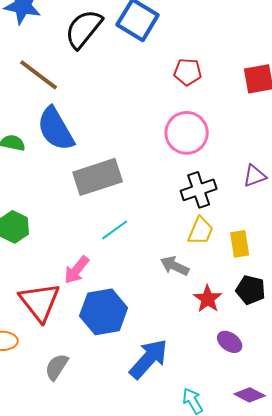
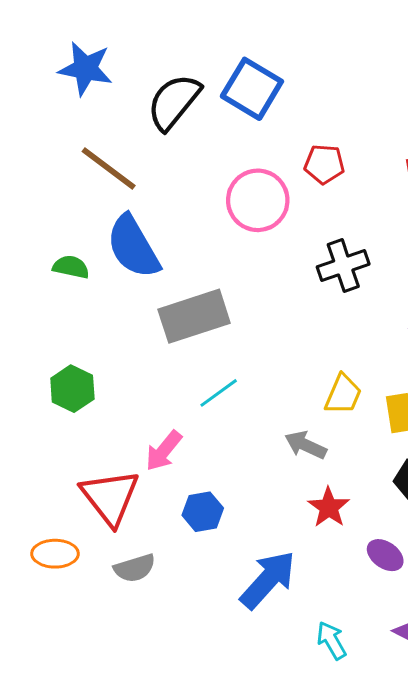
pink circle: (187, 133) -> (258, 200), moved
black cross: (199, 190) -> (343, 266), moved
red star: (208, 299) -> (329, 507), moved
blue hexagon: (104, 312) -> (203, 512), size x0.6
gray semicircle: (57, 367) -> (135, 568), moved, turned -140

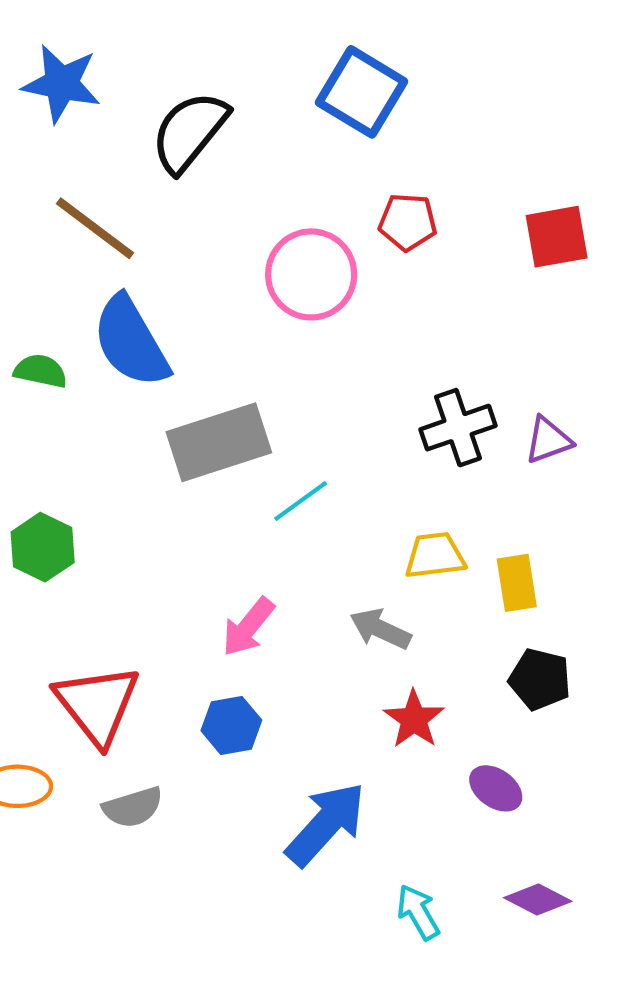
blue square: (252, 89) -> (361, 92), moved
black cross: (343, 266) -> (458, 428), moved
cyan line: (219, 393) -> (301, 501), moved
yellow trapezoid: (343, 394) -> (435, 556), turned -120
pink arrow: (164, 451) -> (248, 627), moved

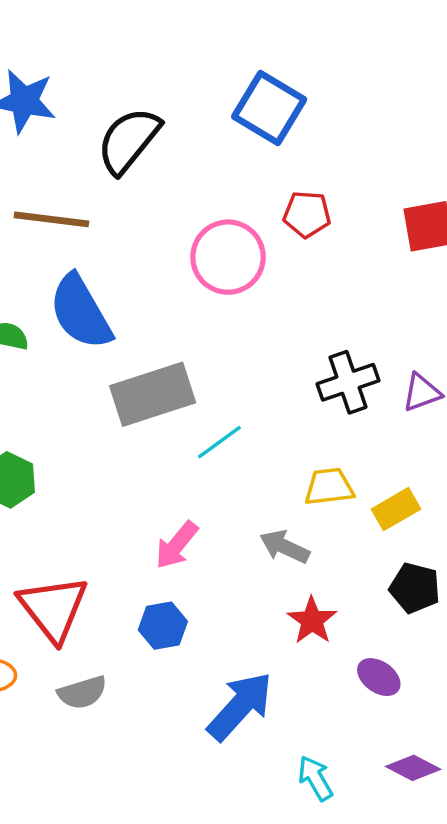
brown line: (95, 228) -> (51, 219), turned -30
yellow rectangle: (517, 583) -> (396, 509), turned 69

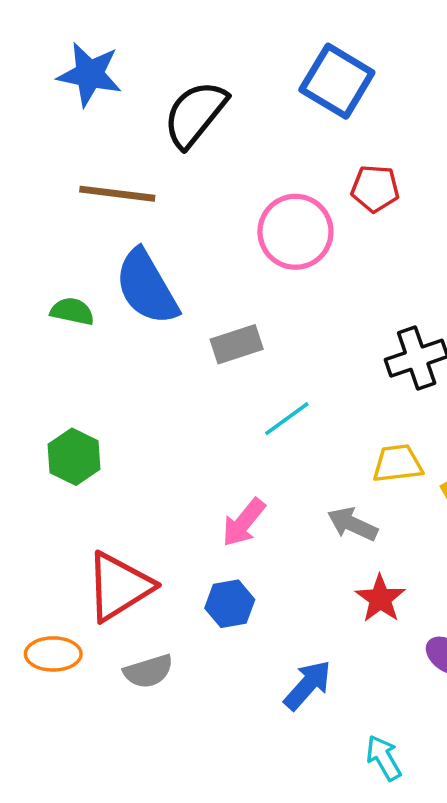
gray rectangle: (153, 394) -> (237, 344), moved, size x0.6
red triangle: (53, 608) -> (119, 586), turned 36
blue arrow: (240, 706) -> (308, 685), size x0.7

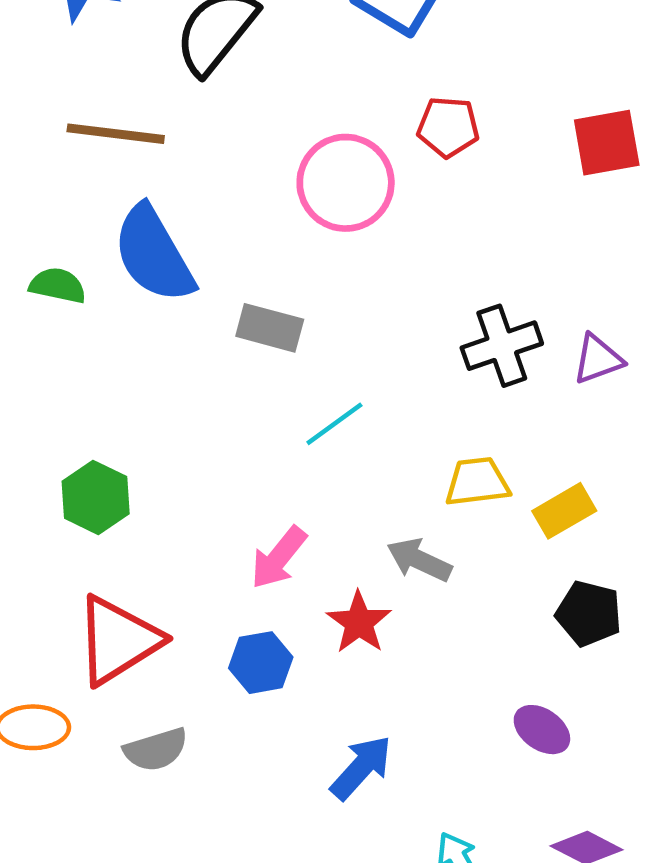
gray rectangle: (237, 344) -> (270, 328), turned 33
green hexagon: (74, 457) -> (96, 497), moved
red star: (380, 599) -> (359, 622), moved

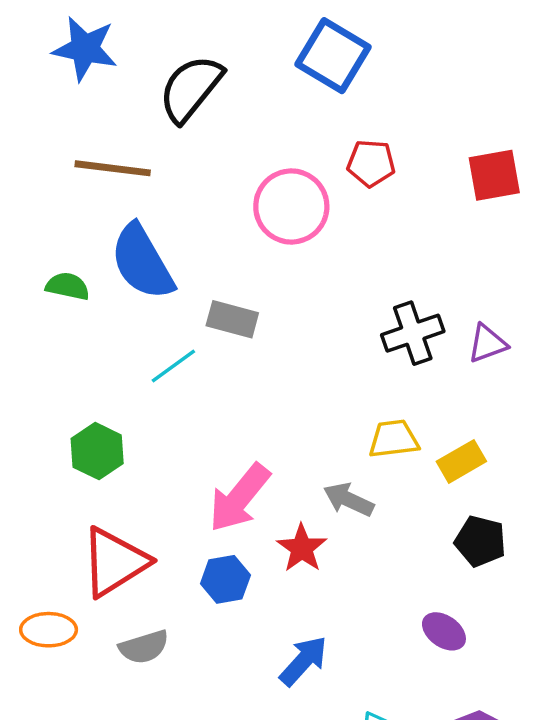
cyan line: (334, 424) -> (173, 366), moved
pink arrow: (279, 558) -> (239, 498), size x1.4

